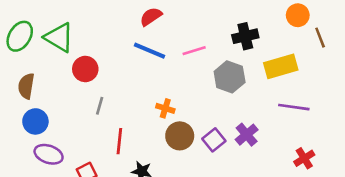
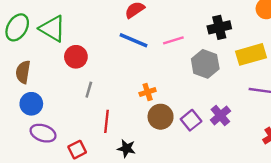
orange cross: (165, 108) -> (148, 92), turned -35

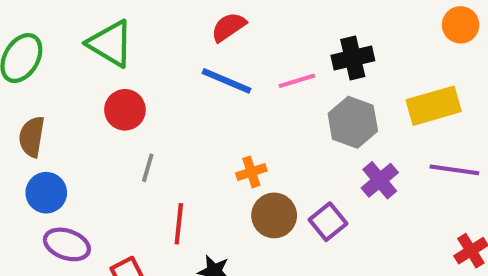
black cross: (219, 27) -> (353, 58), moved
green triangle: (52, 29) -> (110, 44), moved
purple cross: (220, 116) -> (380, 180), moved

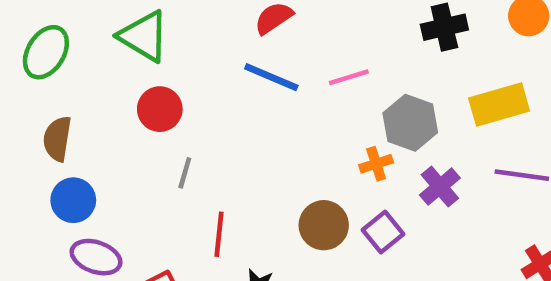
black cross: (353, 58) -> (444, 27), moved
orange cross: (251, 172) -> (376, 164), moved

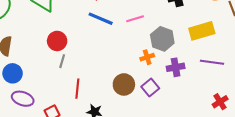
red circle: (160, 109) -> (57, 41), moved
purple cross: (440, 187) -> (176, 67), turned 30

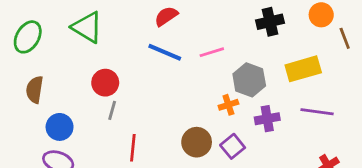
blue circle: (13, 73) -> (60, 127), moved

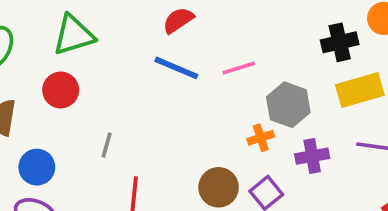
black cross: (270, 22) -> (340, 42), moved
green triangle: (87, 27) -> (74, 35), turned -48
red circle: (105, 83) -> (61, 90), moved

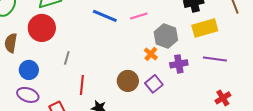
red circle: (61, 90) -> (42, 28), size x1.4
orange cross: (261, 138) -> (151, 54), turned -32

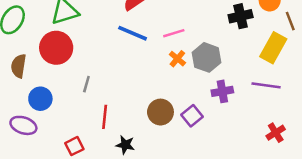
yellow rectangle: (205, 28) -> (273, 48), moved, turned -45
orange cross: (151, 54) -> (177, 59), moved
purple ellipse: (28, 95) -> (23, 125), moved

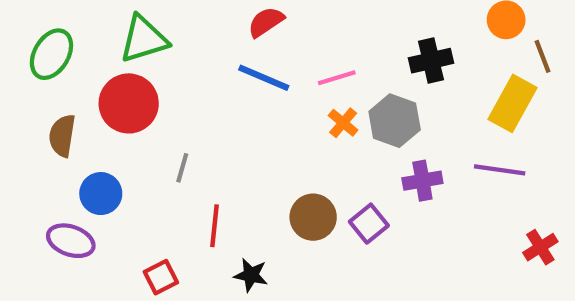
black cross: (241, 16) -> (431, 61), moved
red cross: (276, 133) -> (540, 247), moved

